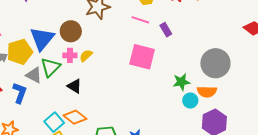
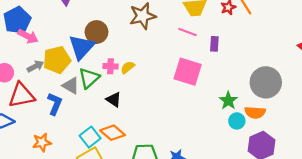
purple rectangle: (166, 30) -> (214, 44), turned 32
brown circle: (71, 31) -> (96, 32), moved
green star: (181, 82) -> (228, 101), turned -30

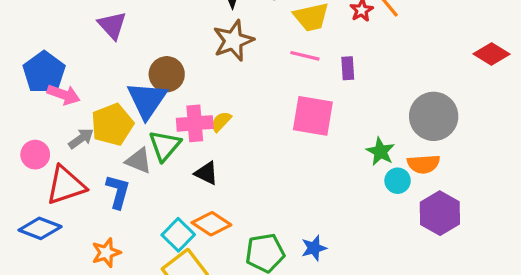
pink cross: (110, 66) -> (195, 123), size x1.5

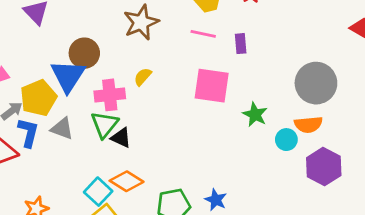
yellow semicircle: (221, 122) -> (143, 77), moved
green triangle: (165, 146) -> (104, 125), moved
green star: (380, 152) -> (255, 114), moved
blue L-shape: (118, 192) -> (28, 133), moved
blue star: (314, 248) -> (216, 200), turned -30

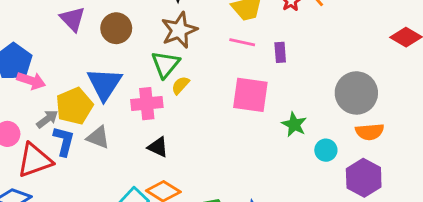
brown circle: (84, 53) -> (116, 28), moved
green triangle: (104, 125) -> (165, 64), moved
orange semicircle: (308, 125) -> (370, 132), moved

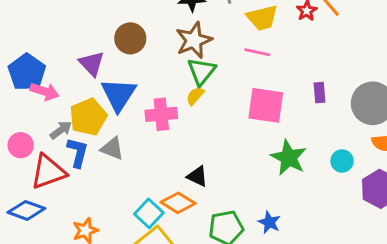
purple triangle: (73, 19) -> (92, 64), moved
purple rectangle: (280, 52) -> (320, 93), moved
green triangle: (165, 64) -> (202, 71), moved
green star: (294, 124) -> (289, 158), moved, size x1.4
black triangle: (158, 147) -> (197, 176), moved

